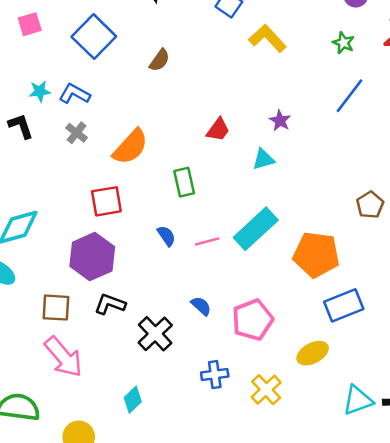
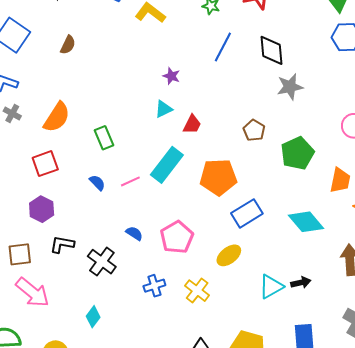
red trapezoid: (218, 130) -> (192, 124), moved
purple hexagon: (92, 257) -> (42, 209), size x0.7

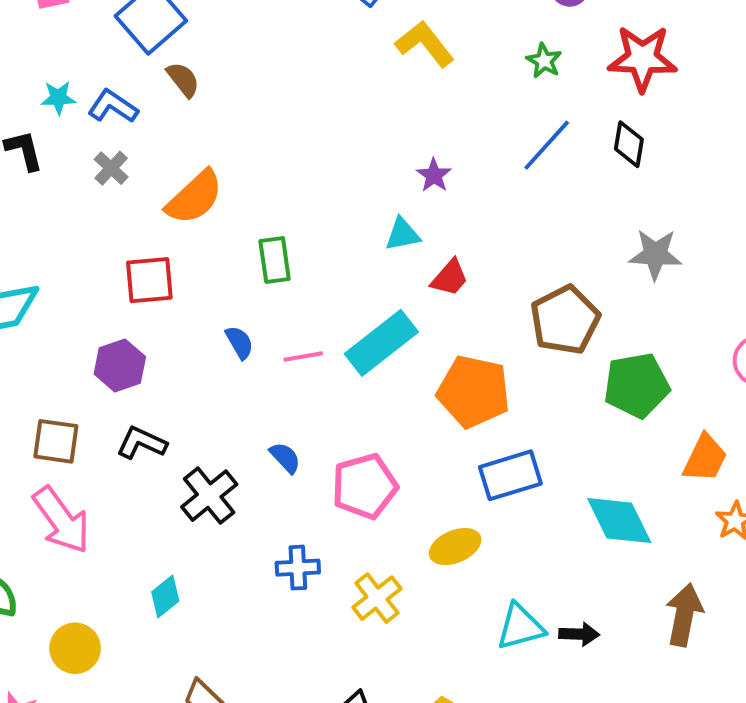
brown semicircle: (68, 45) -> (183, 80), moved, turned -78
black diamond: (271, 50) -> (629, 144), moved, size x0.7
brown pentagon: (254, 130) -> (565, 320), size x1.6

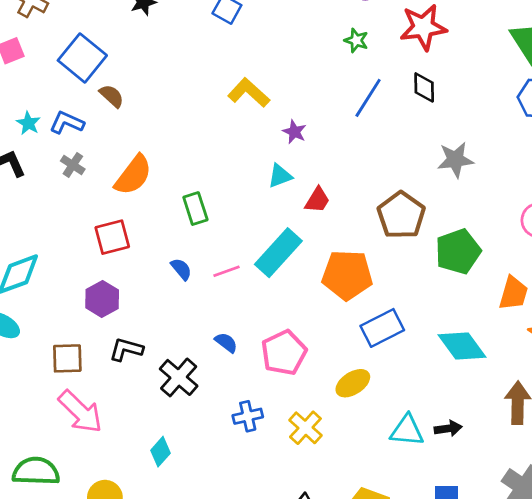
yellow L-shape: (425, 44) -> (249, 93), moved
cyan star: (58, 98) -> (28, 123), turned -30
cyan triangle: (520, 627) -> (407, 430), turned 30

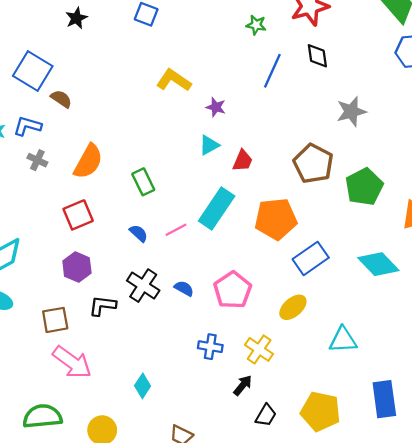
black cross: (179, 377) -> (143, 286), moved
blue cross: (248, 416) -> (210, 347), turned 30
black arrow: (448, 429) -> (243, 385), moved, turned -35

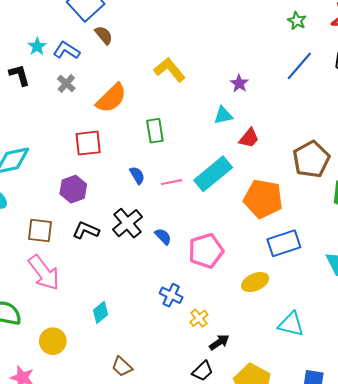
yellow L-shape: (174, 80) -> (170, 70), moved
yellow cross: (259, 349) -> (199, 318), moved, size x0.7
black arrow: (243, 385) -> (219, 342), moved

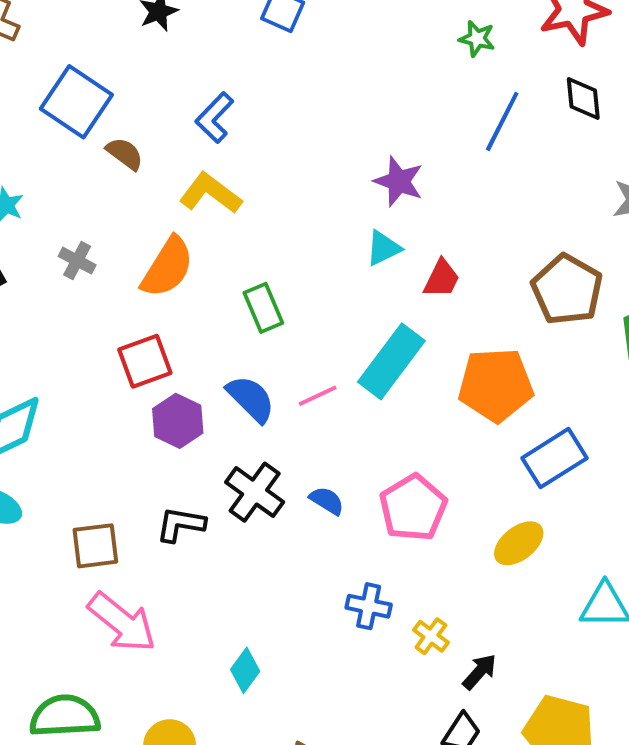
blue L-shape: (66, 50) -> (215, 118), moved, turned -65
yellow L-shape: (170, 70) -> (210, 193), moved
purple star: (239, 83) -> (399, 181), size x1.4
blue semicircle: (137, 175) -> (251, 399), size x1.5
purple hexagon: (73, 189) -> (178, 421), moved

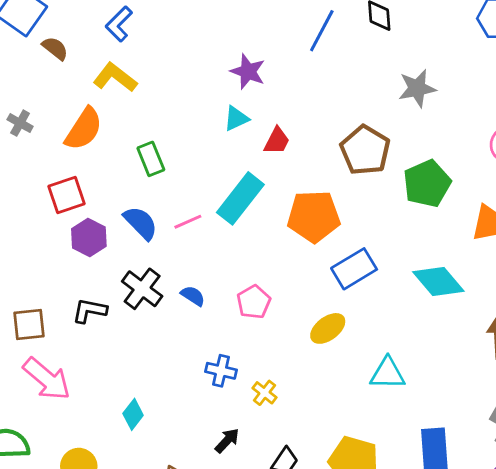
pink pentagon: (413, 508) -> (254, 302), size x0.7
black arrow: (480, 672) -> (227, 441), moved

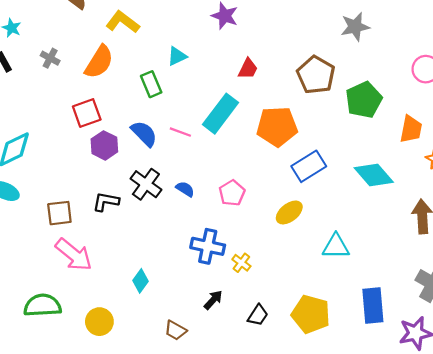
cyan triangle: (236, 118) -> (177, 56), moved
pink line: (188, 222) -> (180, 132), turned 45
blue cross: (221, 371) -> (208, 246), size x1.4

